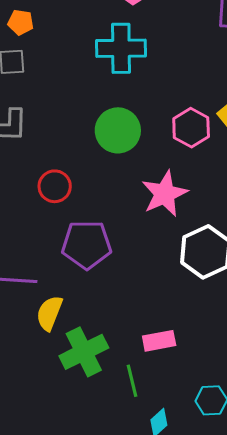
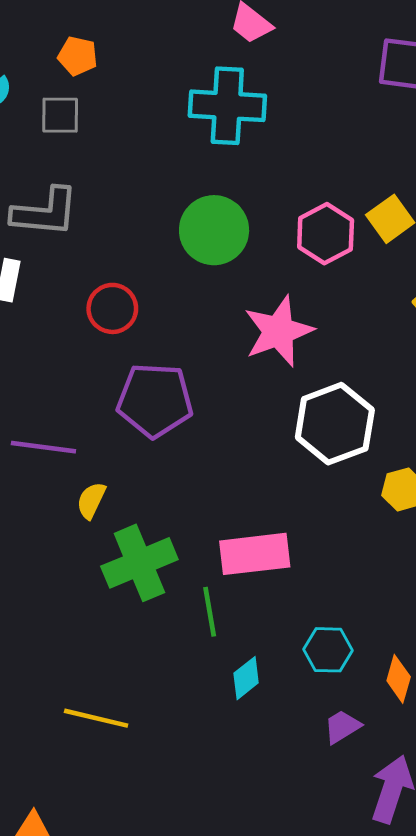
yellow semicircle: (49, 313) -> (91, 500), size x0.7
pink rectangle: (159, 341) -> (255, 554), size x1.4

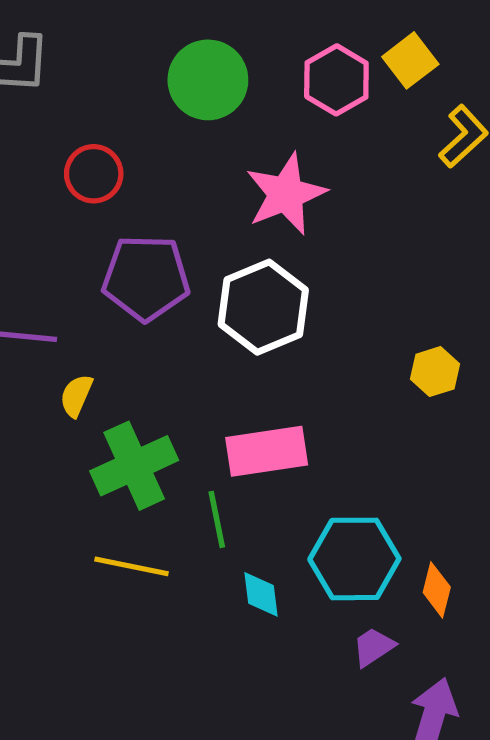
white hexagon: (335, 424) -> (263, 307), moved
cyan hexagon: (328, 650) -> (354, 559), size x1.6
cyan diamond: (246, 678) -> (261, 594), turned -57
yellow line: (96, 718) -> (131, 566), moved

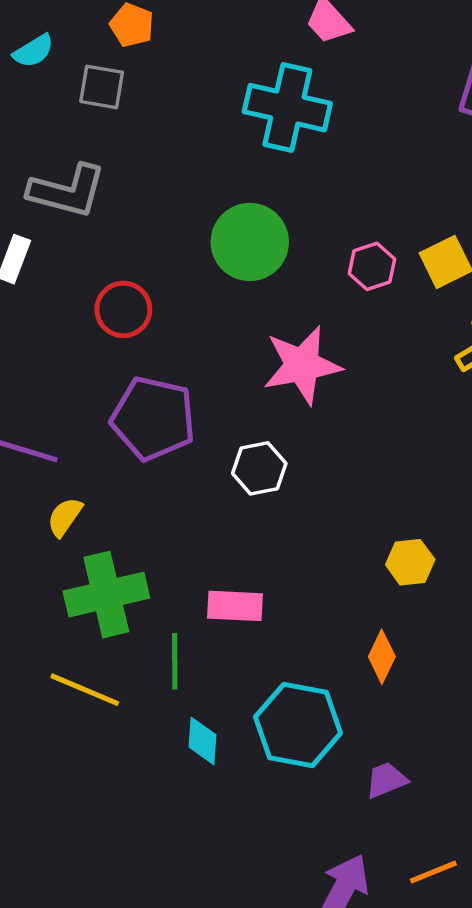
pink hexagon: (336, 80) -> (372, 266), size x0.7
white hexagon: (263, 307) -> (259, 468), size x0.6
pink rectangle: (267, 451) -> (235, 606), size x0.7
orange diamond: (437, 590) -> (382, 657), moved
purple trapezoid: (373, 647) -> (386, 780), moved

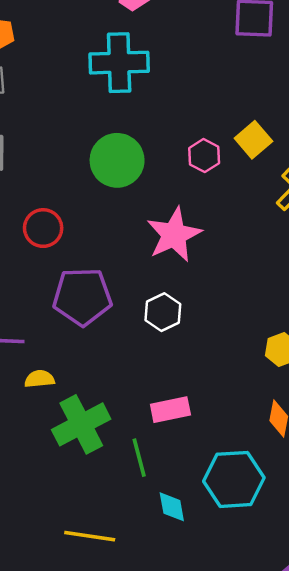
yellow semicircle: (65, 517) -> (39, 379), turned 64
yellow line: (85, 690) -> (90, 536), moved

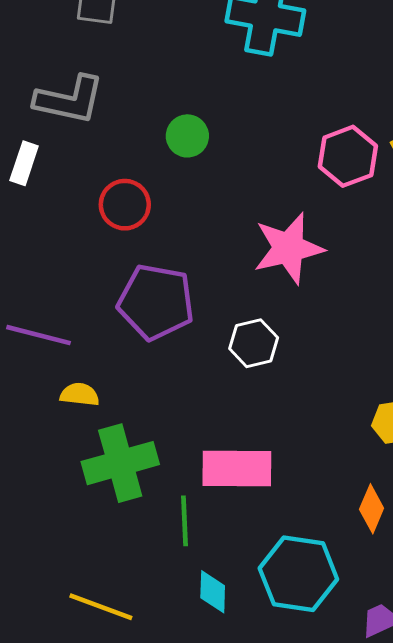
pink hexagon: (204, 156) -> (348, 156), size x1.4
green circle: (117, 160) -> (187, 136), moved, size x0.6
pink rectangle: (170, 410) -> (237, 468), size x1.4

